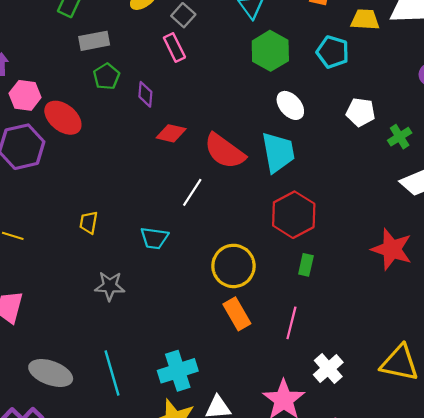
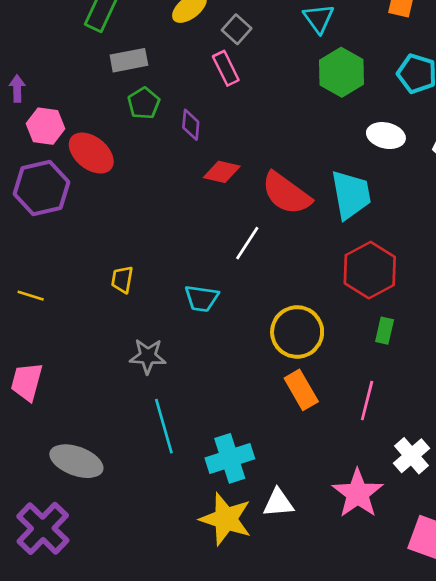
white ellipse: (290, 105) -> (386, 136), moved, turned -36
cyan line: (112, 373) -> (164, 426), moved

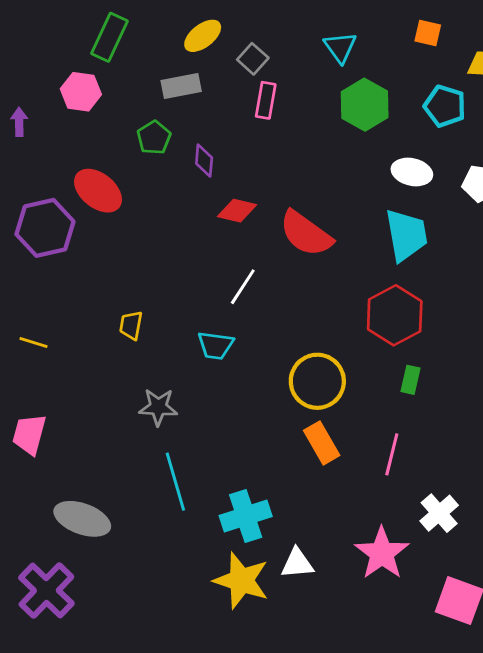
gray rectangle: (129, 60) -> (181, 86), moved
pink rectangle: (226, 68) -> (266, 100), moved, turned 36
pink hexagon: (45, 126) -> (81, 92), moved
cyan trapezoid: (351, 195) -> (406, 235), moved
white line: (247, 243) -> (243, 287), moved

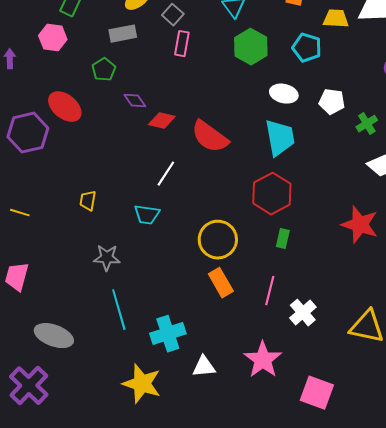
purple diamond: (204, 161) -> (135, 101), moved, turned -40
white cross: (439, 513) -> (303, 313), moved
yellow star: (241, 580) -> (142, 384), moved

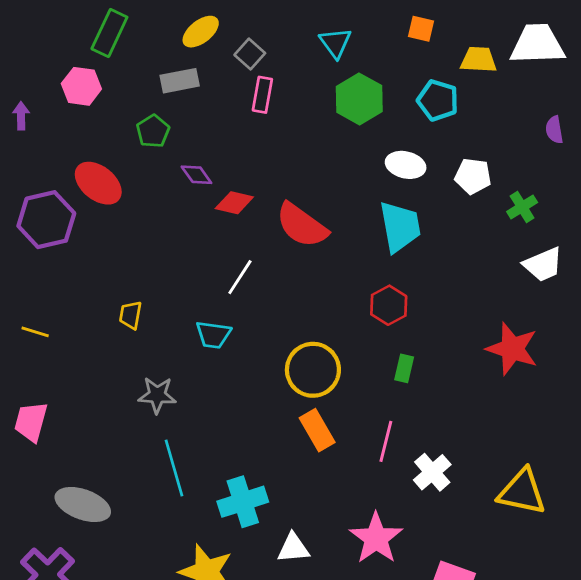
red hexagon: (272, 194) -> (389, 305), size x0.7

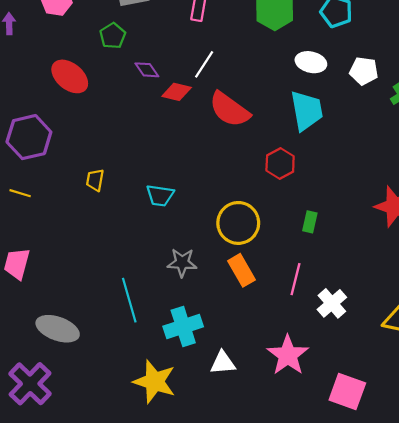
purple hexagon: (46, 220) -> (29, 137), moved
white line: (240, 277) -> (204, 64), moved
red hexagon: (389, 305) -> (280, 163), moved
gray star: (157, 395) -> (182, 263), moved

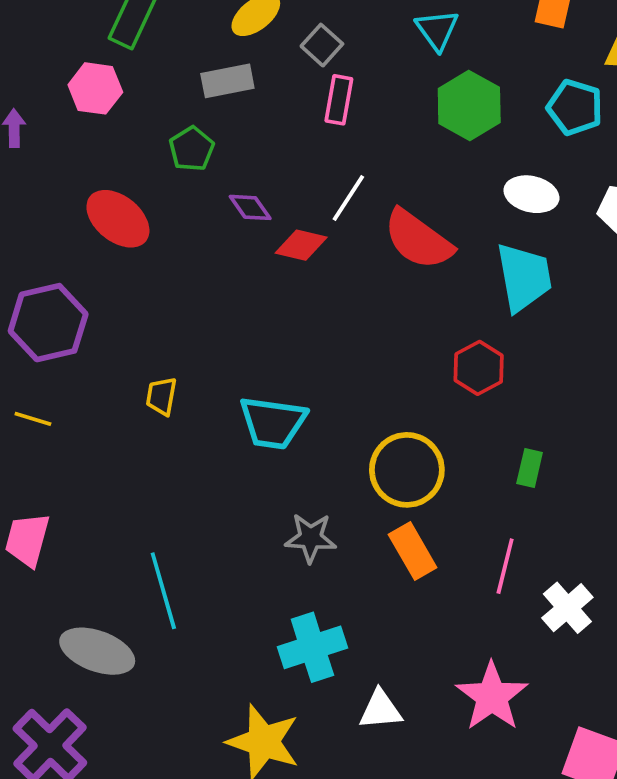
red semicircle: (229, 110) -> (418, 240), moved
cyan trapezoid: (160, 195) -> (273, 423), size x1.4
cyan line: (129, 300) -> (163, 591), moved

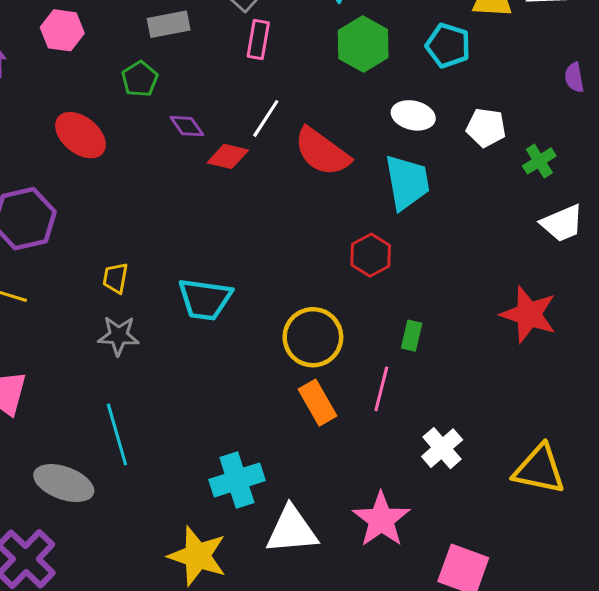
gray star: (311, 538) -> (118, 336), moved
pink line: (505, 566) -> (381, 389), moved
white triangle: (380, 710) -> (292, 530), size x1.5

